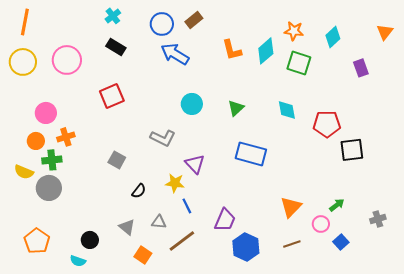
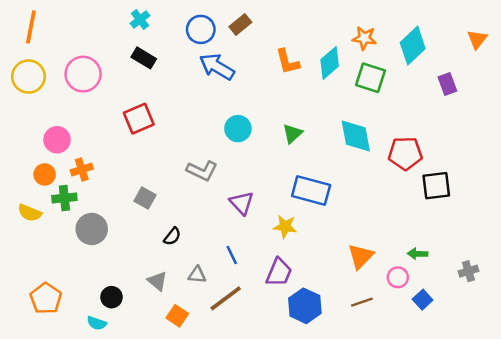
cyan diamond: (333, 37) -> (413, 46), size x1.4
cyan diamond: (287, 110) -> (356, 136), size x1.4
yellow star: (175, 183) -> (285, 227), moved
gray circle: (49, 188) -> (92, 229), moved
green arrow: (337, 205) -> (418, 254), turned -140

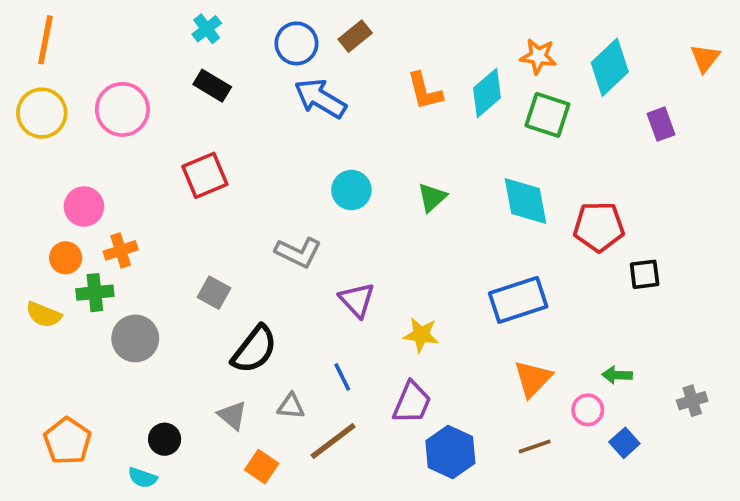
black square: (436, 186) -> (645, 274), size x0.7
blue rectangle: (311, 191) -> (518, 300), moved, turned -33
black semicircle: (172, 236) -> (254, 349), size x1.8

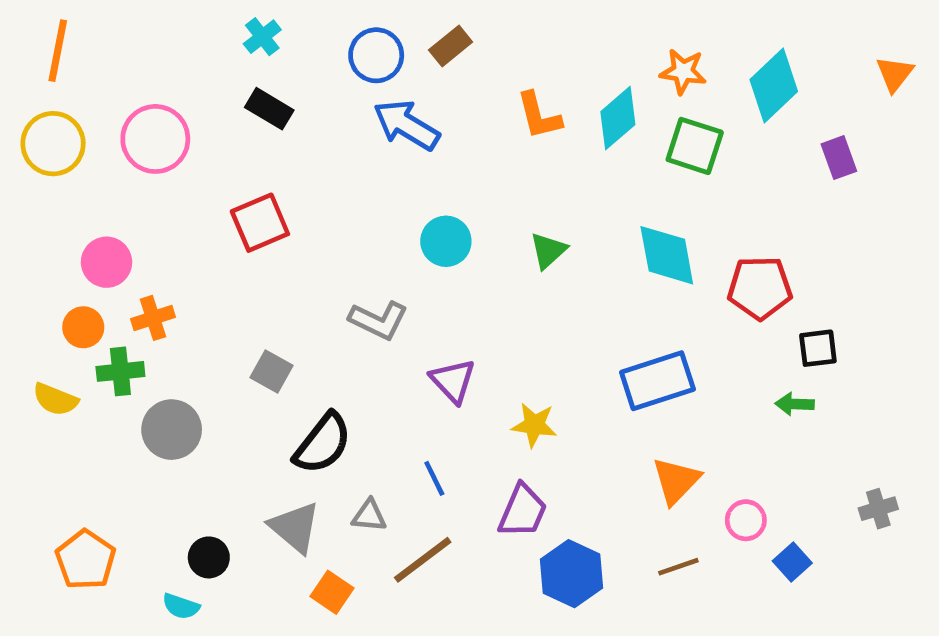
green arrow: (617, 375) -> (795, 404), moved
gray triangle: (232, 415) -> (295, 527), size x1.4

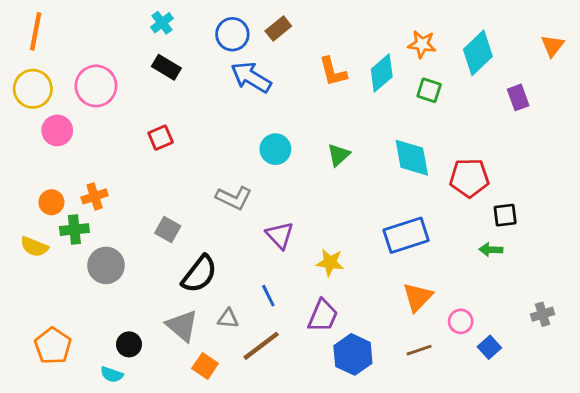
green square: (695, 146) -> (429, 90), size x0.7
red square: (260, 223) -> (161, 138), size x0.7
pink circle: (107, 262) -> (57, 130), moved

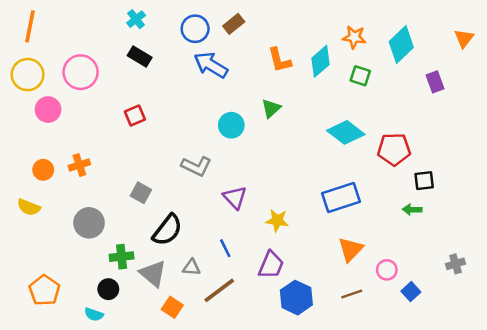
green triangle: (339, 155) -> (271, 108), moved
cyan diamond: (412, 158) -> (346, 132), turned -42
green cross: (74, 230) -> (122, 257), moved

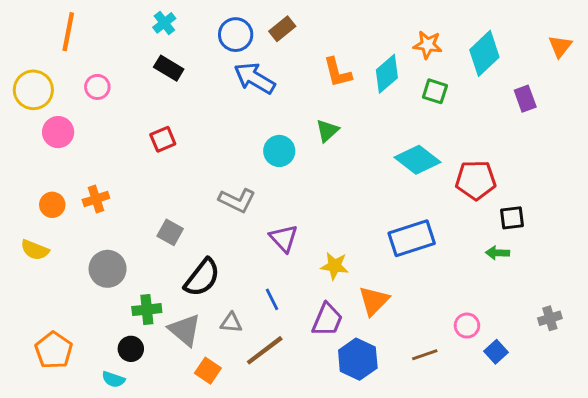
orange line: (30, 26) -> (68, 32), moved
pink circle: (81, 72) -> (97, 87), size x0.6
orange triangle: (351, 249) -> (374, 301), moved

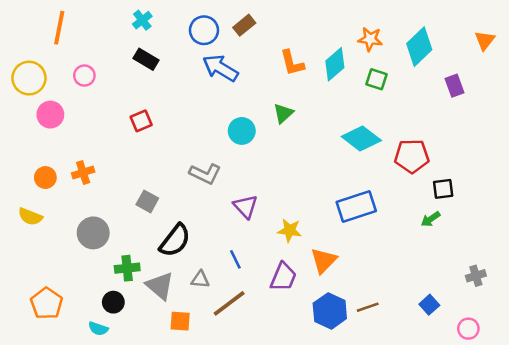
green arrow: (497, 253) -> (431, 219), turned -36
pink circle: (467, 326) -> (468, 329), moved
blue hexagon: (358, 359) -> (330, 311), moved
orange square: (208, 371) -> (180, 321), turned -30

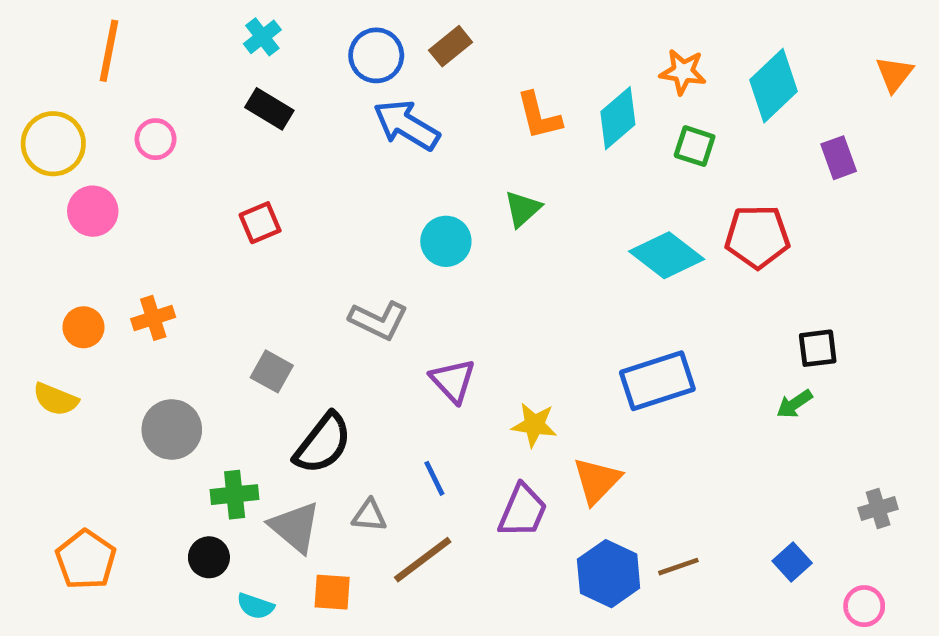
red pentagon: (412, 156) -> (757, 237), moved
cyan semicircle: (98, 329) -> (255, 606), moved

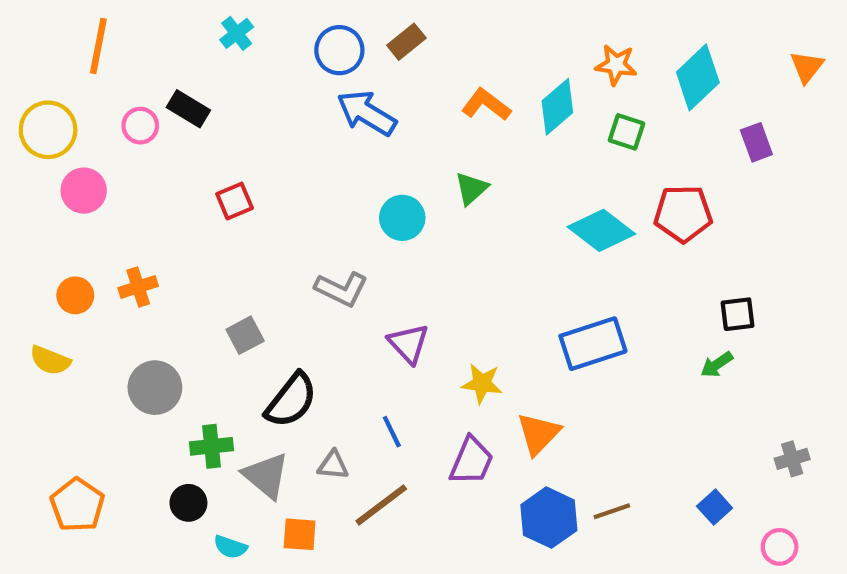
black rectangle: (269, 109) -> (188, 109), moved
orange L-shape: (539, 116) -> (486, 105), turned 141
gray square: (272, 371) -> (245, 335), turned 33

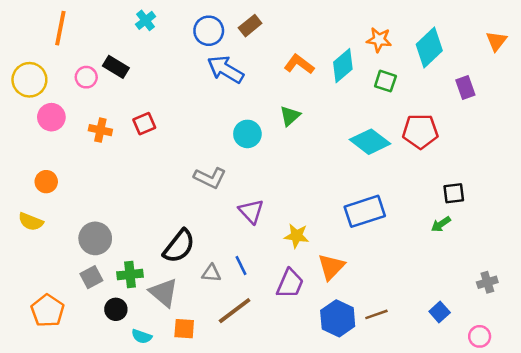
orange cross: (138, 287) -> (100, 130), moved, turned 30
gray square: (245, 335) -> (91, 277), moved
gray triangle: (333, 465) -> (211, 273), moved

